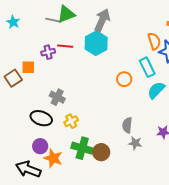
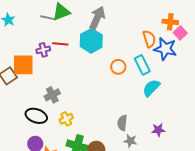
orange square: (28, 67) -> (23, 65), size x1.6
orange circle: (124, 79) -> (118, 67), moved
gray cross: (57, 97) -> (52, 95), turned 35

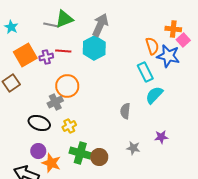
orange square: (23, 65) -> (25, 55), moved, turned -30
orange circle: (118, 67) -> (67, 86), moved, size x1.5
gray semicircle: (122, 123) -> (125, 111), moved

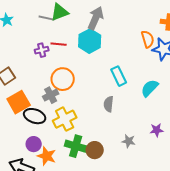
orange square: (25, 55) -> (19, 102), moved
cyan rectangle: (145, 72) -> (119, 76), moved
gray semicircle: (125, 111) -> (109, 104), moved
yellow cross: (69, 126) -> (65, 119), size x1.6

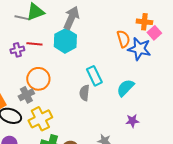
gray semicircle: (109, 104) -> (84, 93), moved
purple star: (157, 130) -> (132, 121), moved

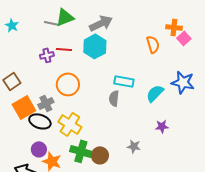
gray arrow: (71, 18) -> (101, 23), turned 40
blue star: (139, 49) -> (183, 82), moved
cyan rectangle: (94, 76) -> (124, 81), turned -54
gray cross: (26, 95) -> (46, 103), moved
yellow cross: (40, 119) -> (70, 124), turned -30

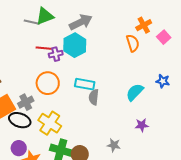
orange cross: (174, 27) -> (144, 25), moved, turned -35
purple cross: (47, 55) -> (56, 54), moved
cyan rectangle: (124, 81) -> (85, 84), moved
blue star: (183, 82) -> (163, 81), size x0.6

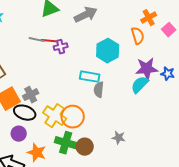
gray line: (32, 22) -> (37, 40), moved
cyan hexagon: (75, 45) -> (108, 51), moved
orange circle: (48, 83) -> (73, 117), moved
purple star: (142, 125) -> (147, 69), moved, size x1.6
purple circle: (19, 148) -> (19, 134), moved

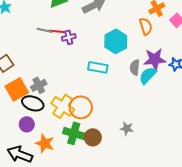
gray semicircle: (99, 90) -> (135, 67), moved

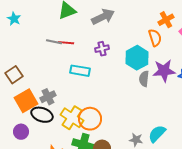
purple cross: (69, 37) -> (102, 49), moved
cyan hexagon: (116, 41) -> (137, 58), moved
cyan rectangle: (98, 67) -> (80, 71), moved
cyan semicircle: (148, 75) -> (157, 134), moved
purple circle: (27, 124) -> (21, 132), moved

